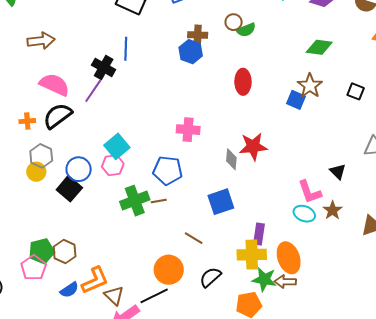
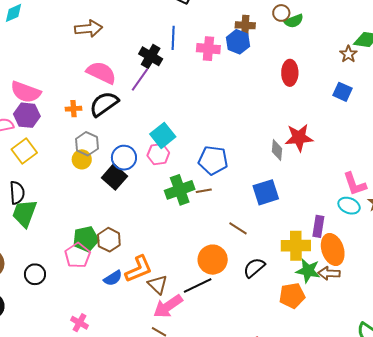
brown star: (310, 86) -> (348, 54), moved, size x0.7
pink cross: (188, 130) -> (208, 49), moved
purple rectangle: (259, 234) -> (318, 226), moved

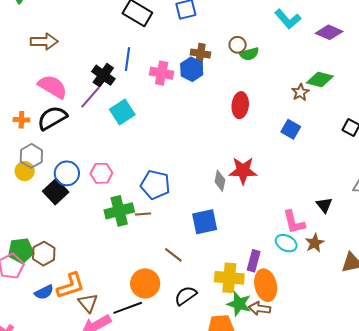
cyan square: (163, 135) -> (122, 112), moved

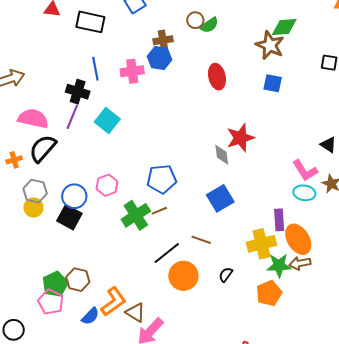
brown star: (300, 92) -> (270, 45), size x1.6
black semicircle: (186, 296) -> (226, 275), size x0.7
black line: (128, 308) -> (167, 253), moved

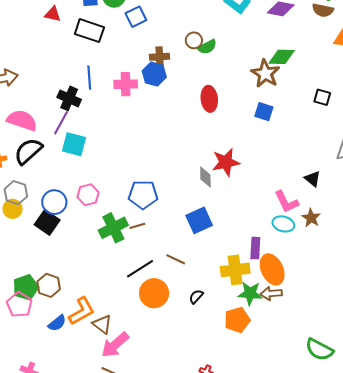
cyan square: (107, 120) -> (74, 144), moved, turned -30

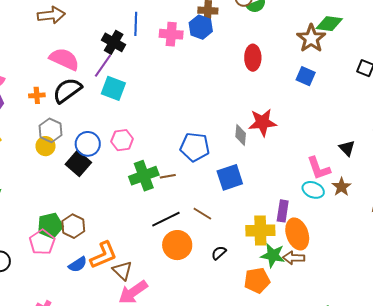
blue pentagon: (143, 195) -> (195, 147), moved

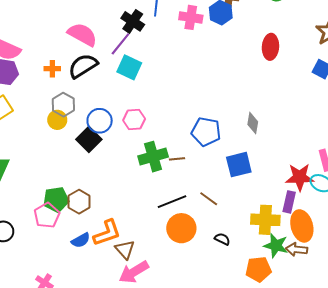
red star: (263, 122) -> (300, 177), moved
black semicircle: (219, 253) -> (222, 239), turned 63

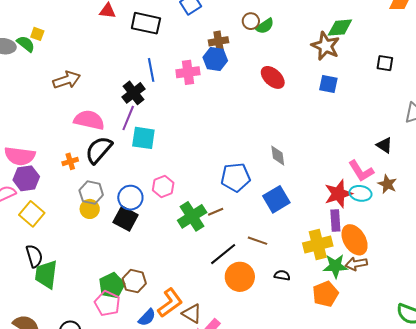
black cross: (133, 21) -> (133, 93), turned 35
red ellipse: (270, 47) -> (273, 77), turned -35

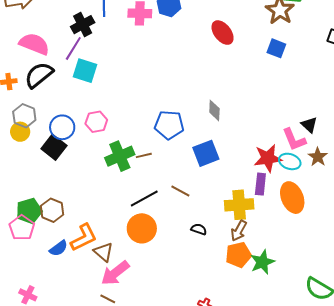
black triangle: (384, 145) -> (309, 125), moved
orange ellipse: (355, 240) -> (292, 198), moved
brown arrow: (356, 264) -> (239, 231), moved, turned -60
green star: (335, 266) -> (262, 262), moved, turned -30
orange circle: (240, 277) -> (142, 228), moved

